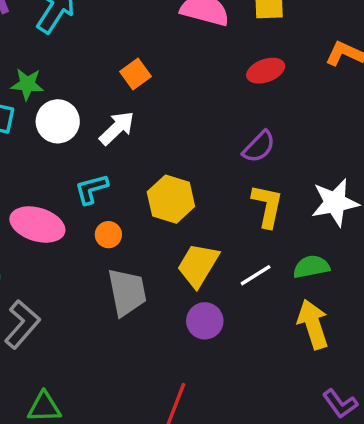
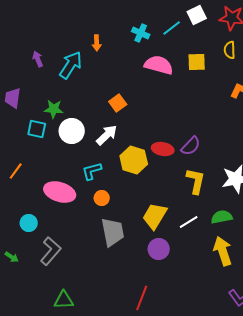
red ellipse: (266, 71) -> (163, 149), moved, turned 30
yellow hexagon: (171, 199) -> (134, 160), moved

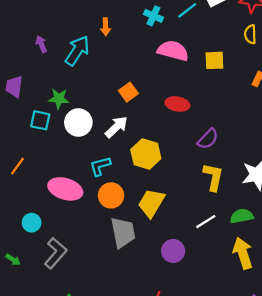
yellow square: (197, 62) -> (214, 60), moved
red ellipse: (163, 149) -> (177, 104), moved
orange circle: (102, 198) -> (111, 195), size x1.5
yellow trapezoid: (155, 216) -> (151, 203), moved

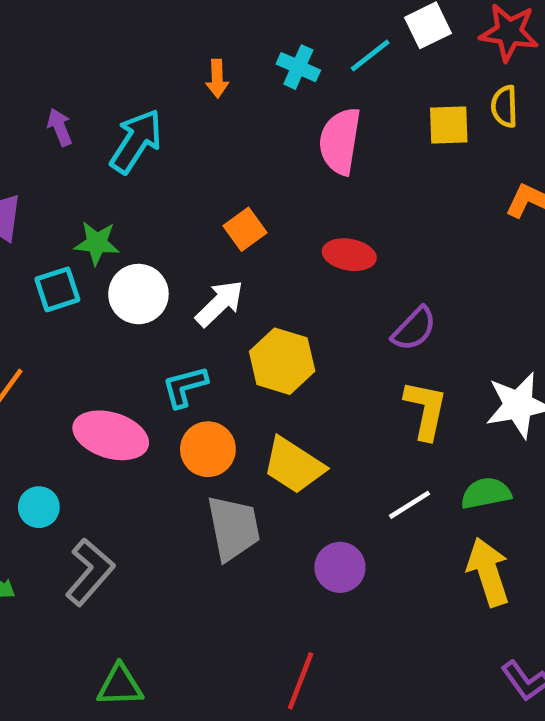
orange arrow: (106, 27) -> (217, 79), moved
pink semicircle: (173, 51) -> (340, 141), turned -96
yellow square: (214, 60) -> (449, 125), moved
cyan square: (40, 120) -> (57, 289), turned -30
yellow trapezoid: (151, 203) -> (294, 465), turned -88

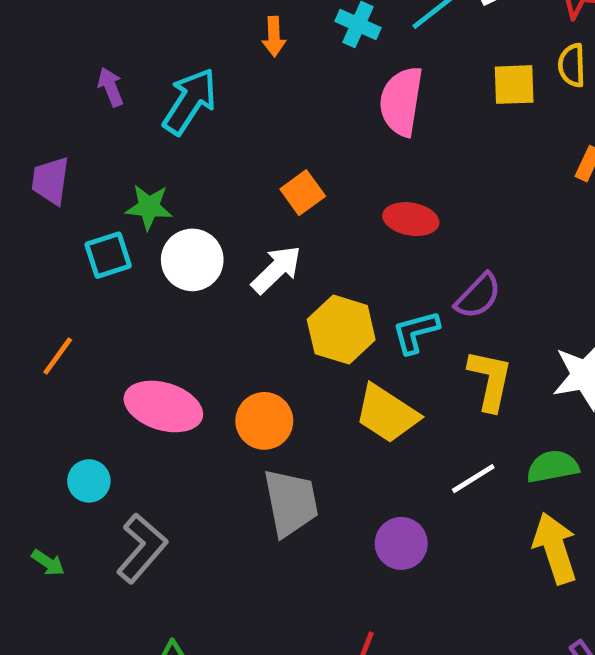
cyan L-shape: (185, 387) -> (416, 332), moved
yellow trapezoid: (294, 465) -> (387, 414), moved

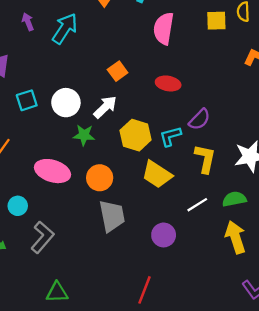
green star: (149, 207) -> (84, 135), moved

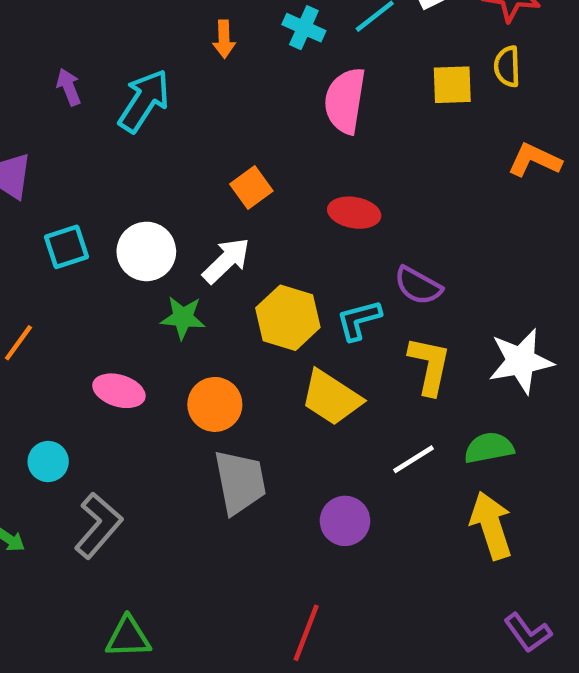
purple semicircle: (200, 119) -> (418, 286), turned 75
pink ellipse: (52, 171) -> (119, 391), size x0.7

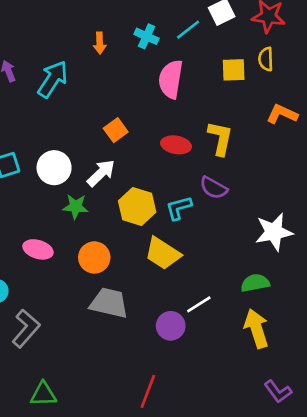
yellow L-shape: (430, 366) -> (220, 138), moved
white line: (414, 459) -> (199, 304), moved
gray trapezoid: (240, 482) -> (109, 303), turned -66

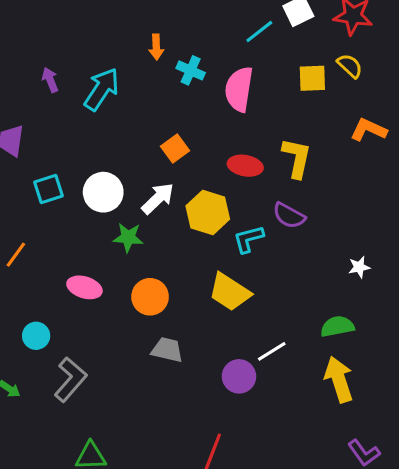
cyan cross: (147, 36) -> (191, 70), moved
yellow semicircle: (266, 59) -> (350, 66), turned 135
yellow hexagon: (137, 207) -> (208, 212), moved
white star: (274, 232) -> (359, 267), size x0.5
gray trapezoid: (109, 303) -> (167, 350), size x0.7

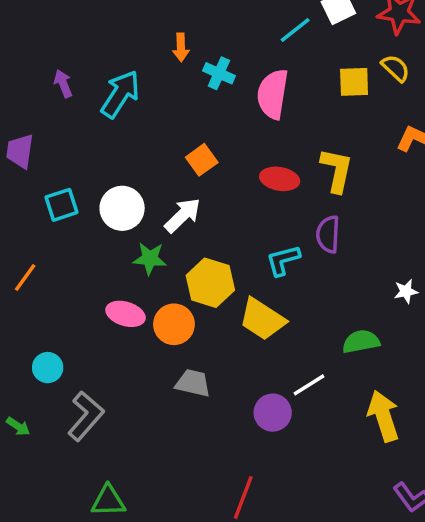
yellow hexagon: (208, 212) -> (210, 283), moved
purple semicircle: (289, 216) -> (328, 234), turned 64
pink ellipse: (84, 287) -> (126, 314), moved
green semicircle: (337, 326) -> (361, 342), moved

